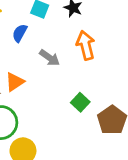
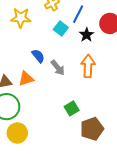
blue semicircle: (20, 33) -> (38, 56), moved, turned 96

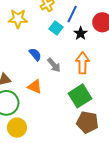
orange triangle: (26, 79) -> (35, 87), moved, turned 42
green square: (72, 108) -> (80, 96), moved, size x1.6
brown pentagon: (92, 129) -> (87, 122), turned 30

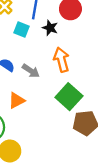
orange triangle: (35, 87) -> (17, 101), turned -35

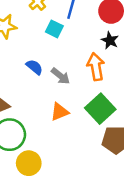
black star: (50, 28) -> (110, 40), moved
orange triangle: (17, 101) -> (60, 112), moved

